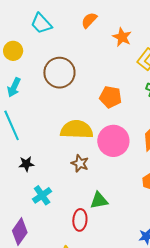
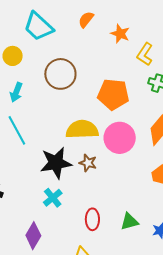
cyan trapezoid: (41, 24) -> (38, 27), size x1.4
orange pentagon: (111, 97) -> (113, 94), size x1.4
black star: (26, 164) -> (56, 163), moved, size x2.0
green triangle: (99, 200) -> (129, 222), moved

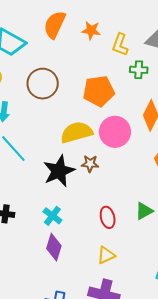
orange semicircle: (86, 19) -> (55, 25), size x1.6
cyan cross: (53, 198) -> (52, 216), moved

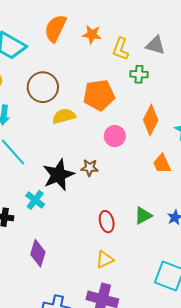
yellow semicircle: (76, 132) -> (64, 116), moved, size x0.7
pink circle: (115, 132) -> (115, 136), size x0.7
cyan cross: (52, 216) -> (35, 200), moved
purple diamond: (54, 247) -> (38, 253), moved

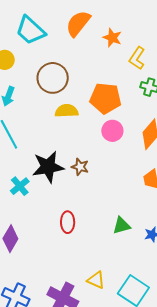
pink circle: (115, 136) -> (112, 131), moved
red ellipse: (107, 222) -> (68, 222), moved
yellow triangle: (105, 259) -> (96, 280), moved, turned 36

